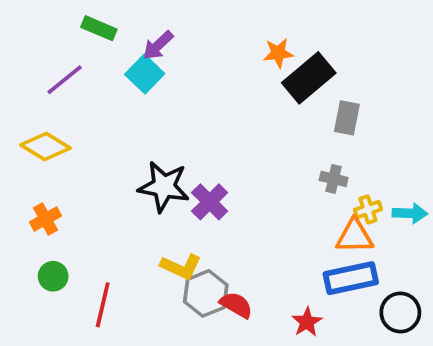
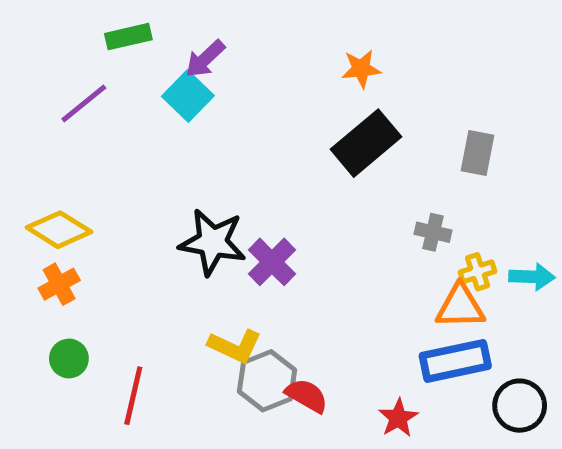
green rectangle: (99, 28) -> (128, 37), turned -36
black rectangle: (309, 78) -> (366, 143), moved
gray rectangle: (347, 118) -> (478, 153), moved
yellow diamond: (45, 146) -> (59, 230), moved

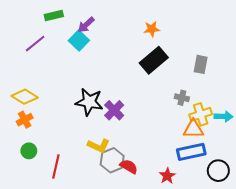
yellow cross: (478, 272) -> (201, 114), size x1.5

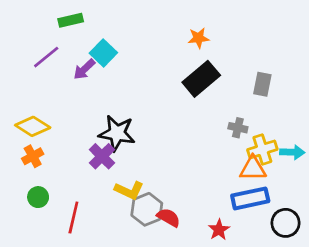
purple arrow: (86, 25) -> (84, 69), moved
purple cross: (114, 110) -> (102, 156), moved

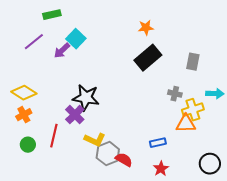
cyan arrow: (292, 152) -> (215, 94), moved
blue rectangle: (250, 198) -> (158, 143), moved, size x0.6
red line: (73, 217) -> (54, 136), moved

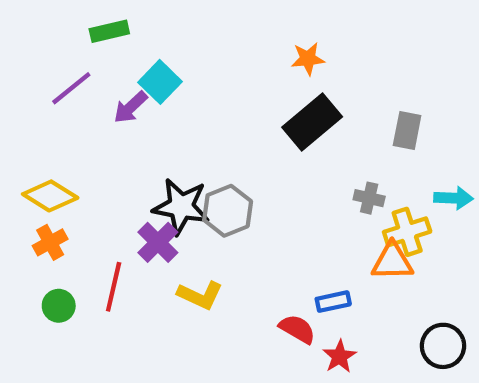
gray hexagon: (108, 154) -> (228, 211), moved
red semicircle: (124, 160) -> (297, 329), moved

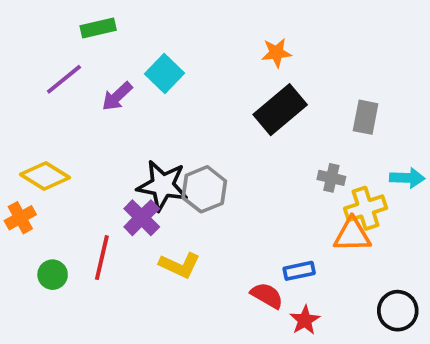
cyan square: (160, 82) -> (164, 74), moved
orange cross: (50, 242) -> (20, 218), moved

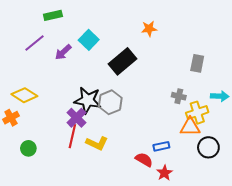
black rectangle: (280, 110) -> (123, 61), moved
red line: (102, 258) -> (72, 136), moved
black circle: (398, 311) -> (208, 147), moved

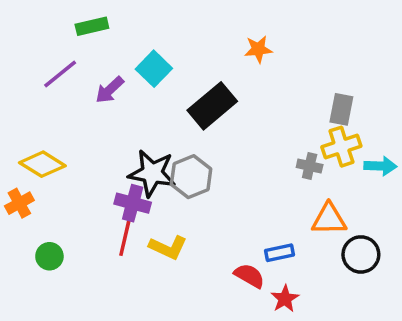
yellow cross: (197, 113) -> (341, 147), moved
purple cross: (76, 118) -> (133, 203), turned -30

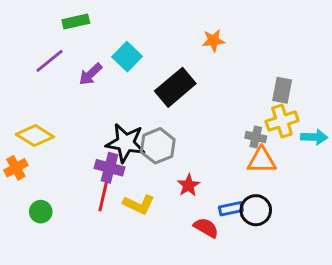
orange triangle: (329, 219) -> (262, 160), moved
black circle: (361, 254) -> (256, 210), moved
red star: (285, 299) -> (188, 185), moved

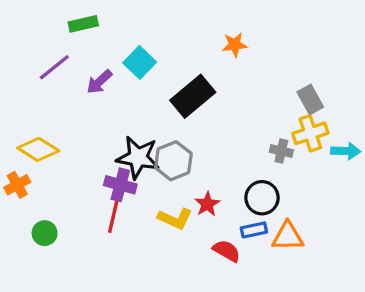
gray rectangle: (282, 90) -> (310, 99), turned -40
orange triangle: (262, 160) -> (288, 236), moved
yellow L-shape: (139, 204) -> (175, 219), moved
black circle: (256, 210) -> (262, 198), moved

